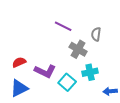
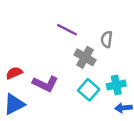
cyan cross: (90, 72) -> (116, 85), moved
cyan square: (67, 82) -> (89, 90), moved

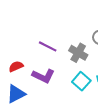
purple line: (67, 30) -> (48, 46), moved

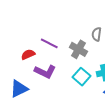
red semicircle: (16, 66) -> (28, 54), moved

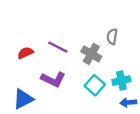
red semicircle: (28, 54) -> (25, 53), moved

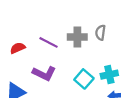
gray cross: (91, 54) -> (77, 37), moved, turned -30

